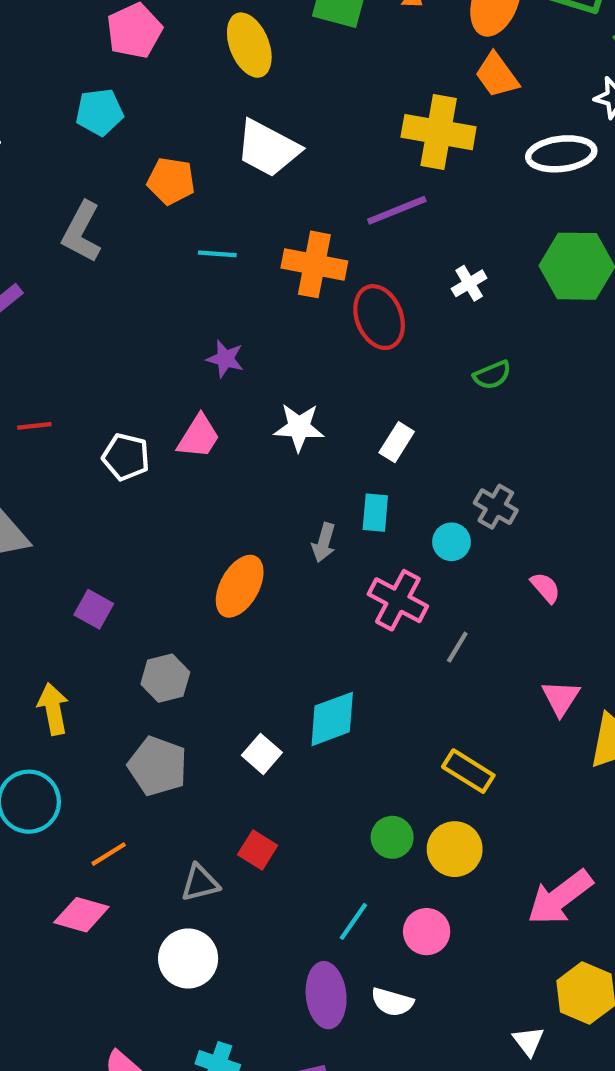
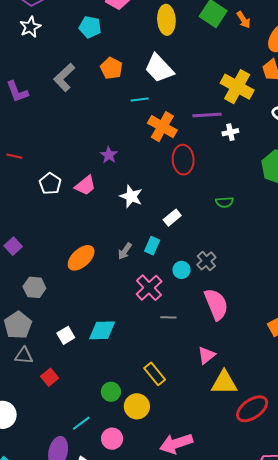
cyan line: (217, 254) -> (140, 99), moved, turned -30
white cross: (469, 283) -> (230, 132), moved
pink semicircle: (545, 588) -> (216, 304), size x2.0
gray line: (457, 647) -> (168, 317), turned 42
gray triangle: (200, 883) -> (24, 356), moved

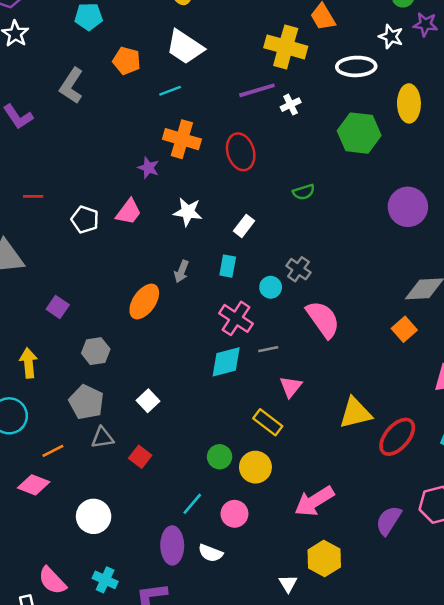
orange cross: (162, 127) -> (182, 139), moved
gray arrow: (125, 251) -> (181, 271), moved
cyan diamond: (102, 330) -> (226, 362), moved
pink triangle: (206, 355) -> (291, 387), moved

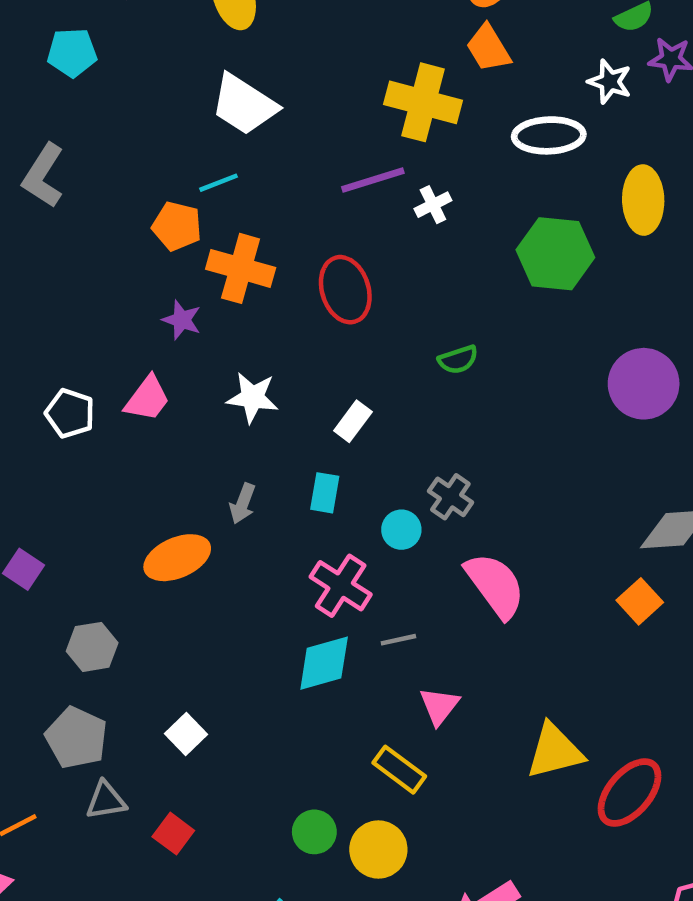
orange pentagon: (127, 61) -> (177, 226), moved
orange ellipse: (144, 302) -> (177, 558), turned 33

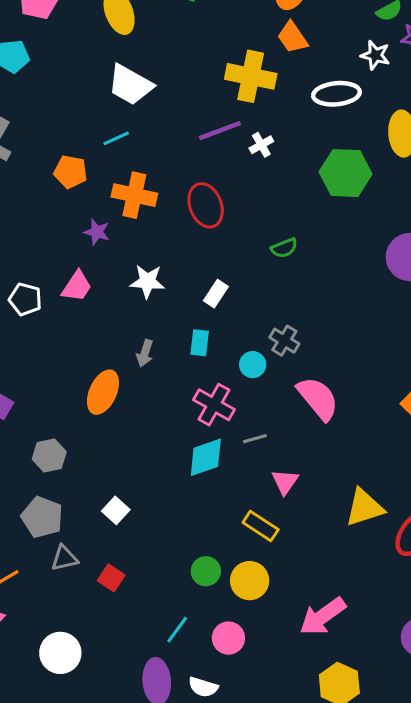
orange pentagon: (177, 226) -> (71, 172), moved
orange ellipse: (177, 558) -> (103, 392), turned -39

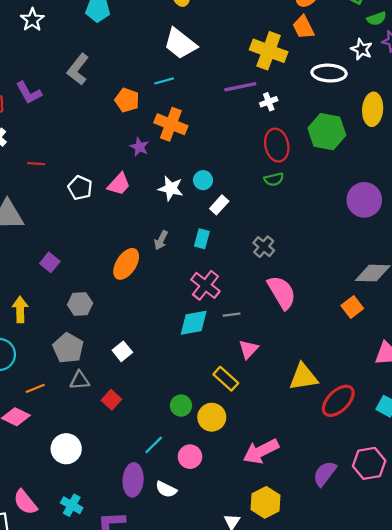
red ellipse: (206, 205) -> (277, 145), moved
cyan circle: (253, 365) -> (203, 180), moved

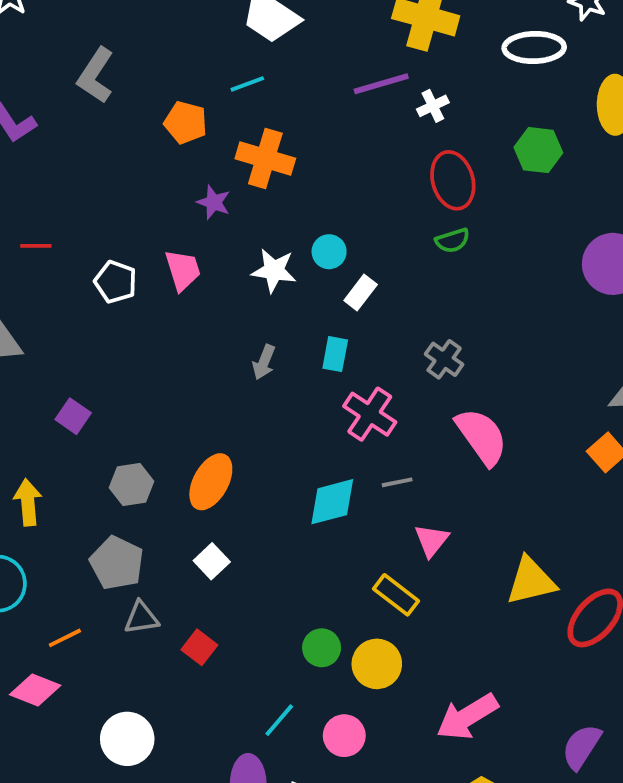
green hexagon: (327, 132) -> (538, 150), size x0.7
pink trapezoid: (119, 184) -> (183, 270), turned -55
orange ellipse: (126, 264) -> (211, 482), moved
pink cross: (205, 285) -> (370, 414), moved

